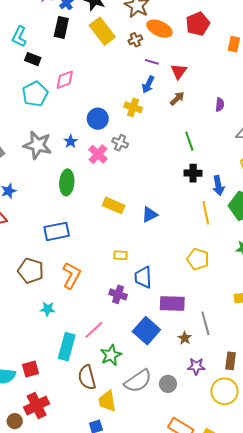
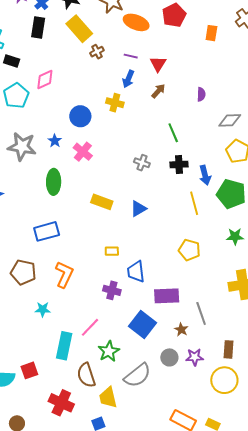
brown cross: (135, 40) -> (97, 52), moved
gray cross: (120, 143) -> (142, 163), moved
gray circle: (168, 384) -> (169, 357), moved
red cross: (37, 405) -> (61, 403), moved, turned -35

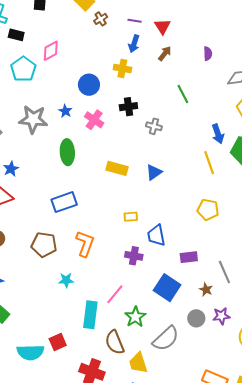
black cross: (179, 164) -> (128, 107), moved
purple rectangle: (167, 296) -> (189, 257), size x0.7

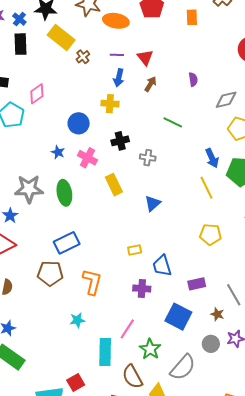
green line: (183, 94) -> (173, 122), turned -30
gray star: (33, 119) -> (29, 189), moved
yellow rectangle: (117, 168) -> (114, 185), moved, turned 55
brown pentagon: (44, 245) -> (50, 273), moved

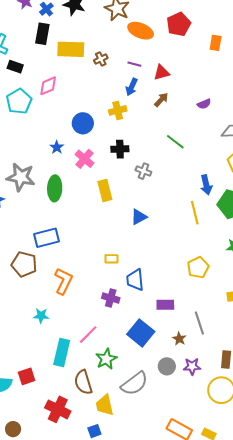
yellow rectangle: (61, 38) -> (71, 49), moved, turned -48
red triangle: (145, 57) -> (162, 73), turned 42
purple semicircle: (193, 79) -> (204, 104), turned 64
yellow cross: (110, 104) -> (118, 110), turned -30
yellow pentagon: (210, 234) -> (198, 267), moved, turned 30

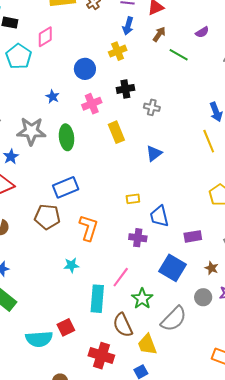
green line: (175, 142) -> (179, 55), moved
blue star: (57, 147) -> (53, 97), moved
pink cross: (85, 159) -> (92, 104), turned 36

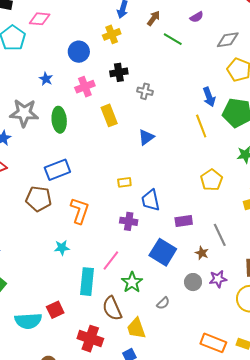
pink diamond: (45, 37) -> (40, 19), turned 35
gray semicircle: (174, 319) -> (163, 303), size x0.5

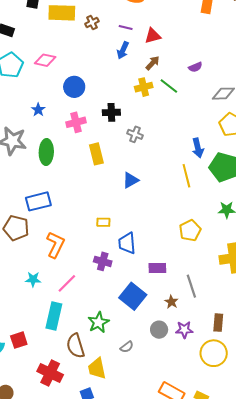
pink diamond: (40, 19) -> (45, 60), moved
yellow cross: (112, 34) -> (144, 87), moved
pink line: (111, 260) -> (67, 283), moved

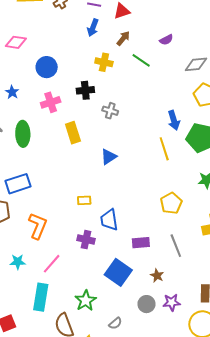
yellow cross: (144, 87) -> (104, 62), moved, turned 30
gray line: (191, 286) -> (176, 246), moved

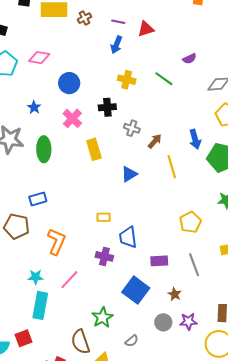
brown arrow: (123, 38) -> (155, 141), moved
pink cross: (51, 102) -> (72, 118), turned -30
yellow line: (164, 149) -> (172, 167), moved
blue rectangle: (18, 184) -> (38, 199), size x0.7
cyan rectangle: (41, 297) -> (40, 305), moved

